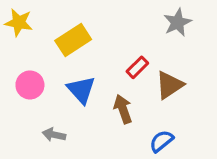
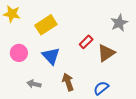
gray star: (177, 22) -> (119, 23), moved
brown arrow: (123, 109) -> (68, 82), moved

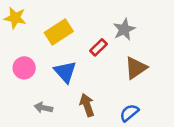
gray star: (119, 23) -> (124, 29), moved
red rectangle: (86, 42) -> (99, 47), moved

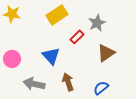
yellow rectangle: (59, 32) -> (57, 15), moved
pink circle: (24, 68) -> (12, 59), moved
gray arrow: (43, 108) -> (34, 84), size x1.5

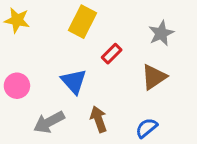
yellow rectangle: (57, 15) -> (82, 22), turned -30
gray star: (97, 23) -> (161, 33), moved
gray arrow: (34, 84) -> (49, 122), turned -40

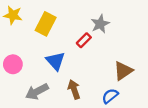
yellow rectangle: (82, 22) -> (46, 24), moved
gray star: (161, 33) -> (100, 24), moved
brown triangle: (154, 77) -> (123, 71), moved

